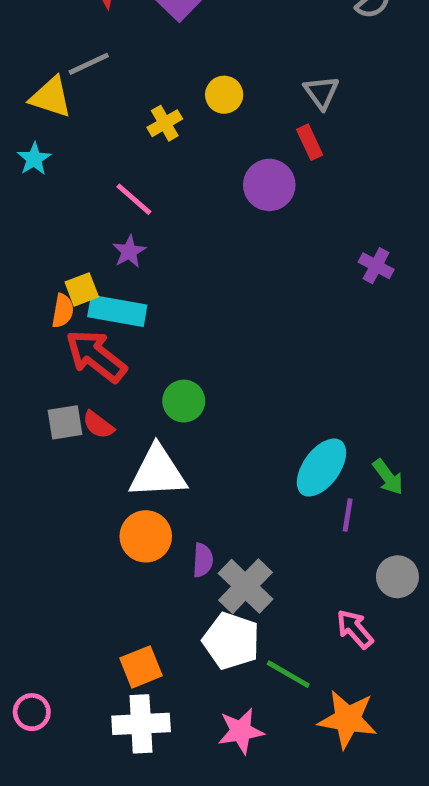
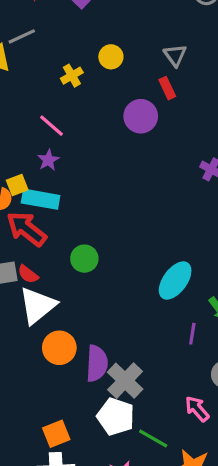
cyan ellipse: (321, 468) -> (175, 280), moved
white triangle: (158, 472) -> (37, 306), moved, turned -36
purple semicircle: (203, 560) -> (97, 363), size x1.6

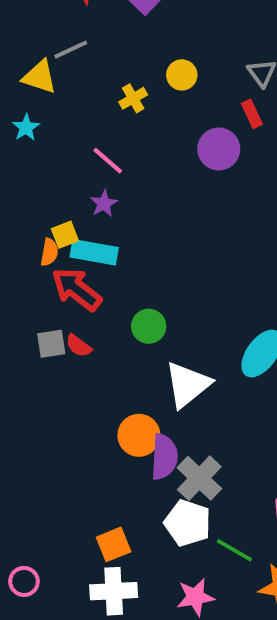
white triangle: (37, 306) -> (188, 385), moved
orange circle: (59, 348) -> (139, 435), moved

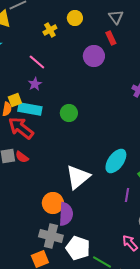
green circle: (149, 326) -> (69, 113), moved
gray cross: (199, 478) -> (51, 236), moved, turned -30

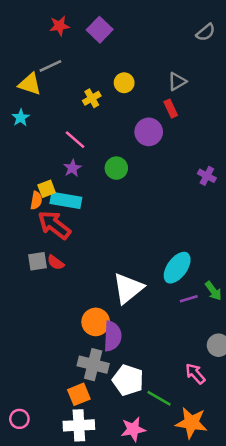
gray triangle: (116, 17) -> (177, 81), turned 35
green circle: (69, 113) -> (116, 168), moved
purple line: (127, 195) -> (189, 299), moved, turned 64

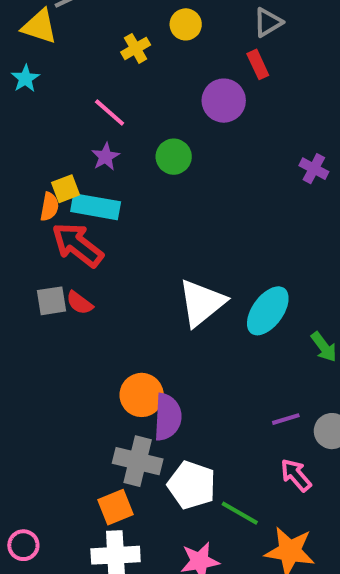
white triangle: (128, 288) -> (202, 303), moved
purple line: (189, 299) -> (286, 419), moved

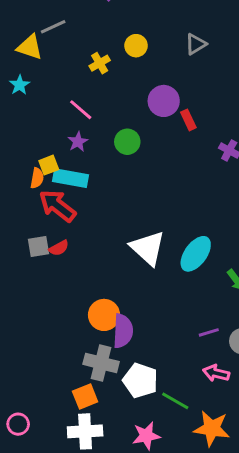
red rectangle: (258, 64) -> (188, 120), moved
red semicircle: (80, 303) -> (59, 248), turned -66
white triangle: (202, 303) -> (148, 248), turned -39
pink arrow: (296, 475) -> (216, 373), turned -35

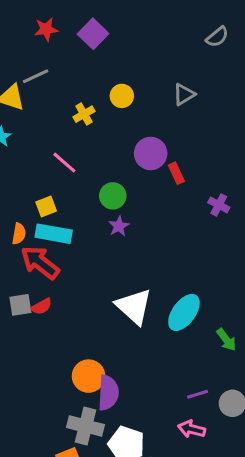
purple star: (78, 142) -> (119, 226), moved
yellow square: (49, 165) -> (46, 206), moved
pink arrow: (216, 373) -> (192, 429), moved

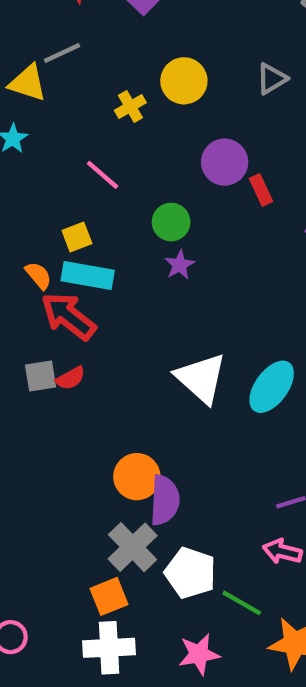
yellow circle: (122, 96) -> (184, 81), size x1.4
orange semicircle: (19, 234) -> (38, 276), turned -50
gray cross: (86, 426) -> (133, 547), turned 32

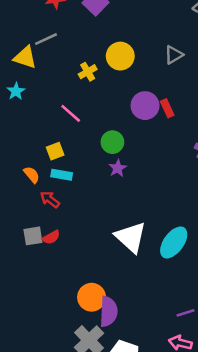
red rectangle: (261, 190) -> (167, 108), moved
cyan rectangle: (88, 276) -> (62, 175), size x0.7
red arrow: (68, 316) -> (50, 199), size x0.6

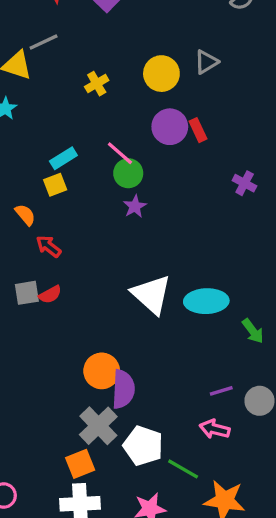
yellow circle: (120, 56) -> (161, 74), moved
pink line: (71, 113) -> (120, 153), moved
cyan rectangle: (62, 175) -> (63, 158), moved, turned -42
cyan ellipse: (174, 242) -> (206, 301), turned 52

